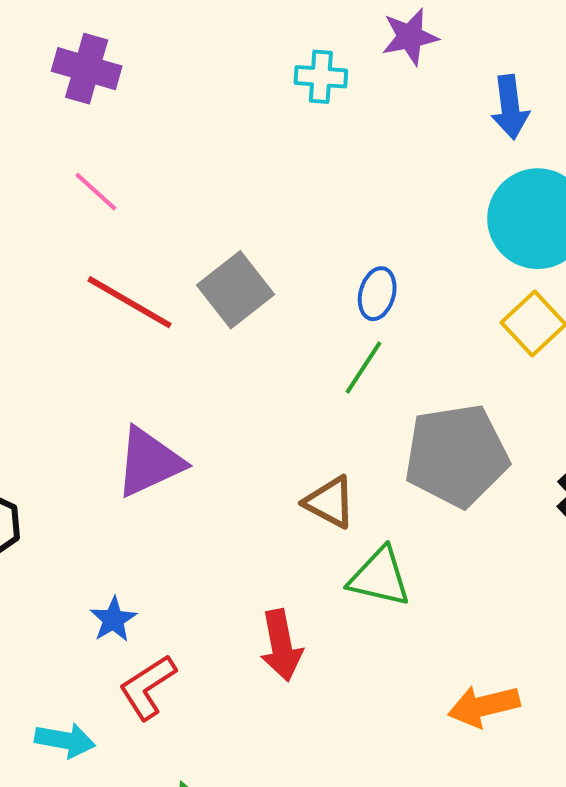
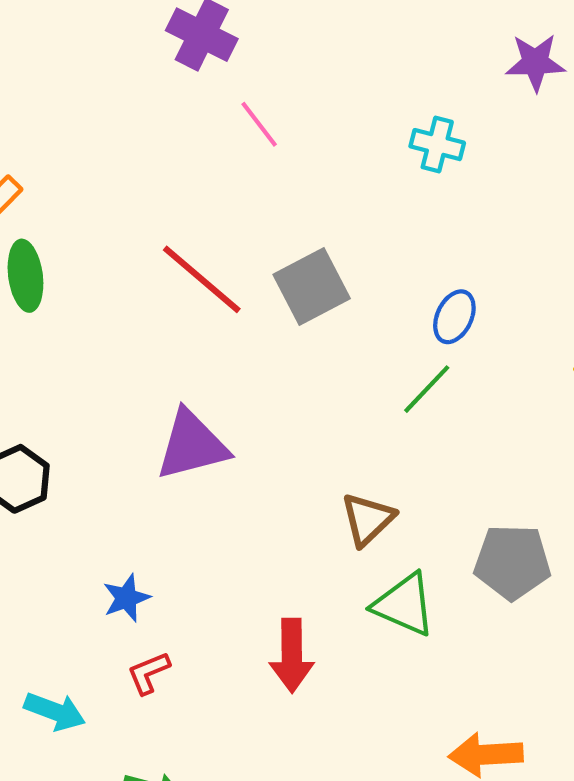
cyan cross: (321, 77) -> (437, 145), moved
pink line: (96, 192) -> (259, 124), moved
gray pentagon: (456, 455) -> (512, 562), moved, size x0.7
brown triangle: (330, 502) -> (368, 519), turned 38
red L-shape: (148, 687) -> (149, 673), size x0.7

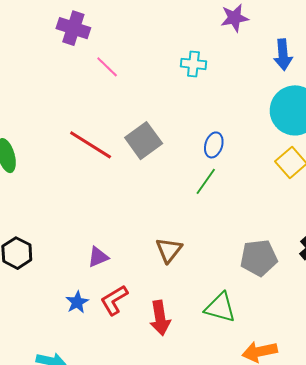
purple triangle: (192, 445) -> (98, 257), moved, size x0.6
brown triangle: (368, 519) -> (169, 250), moved
green triangle: (404, 605) -> (220, 308), moved
red L-shape: (149, 673) -> (114, 300), moved, size x1.4

